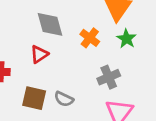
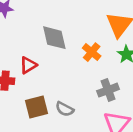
red triangle: (39, 54) -> (28, 65), moved
brown square: (34, 98) -> (37, 107), turned -30

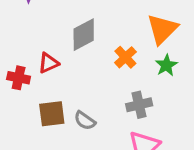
gray diamond: (54, 38) -> (84, 35), turned 68

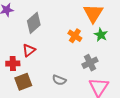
gray diamond: (84, 35) -> (34, 23), moved
brown square: (52, 114) -> (23, 82), moved

